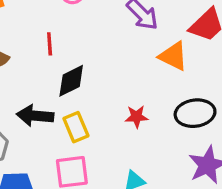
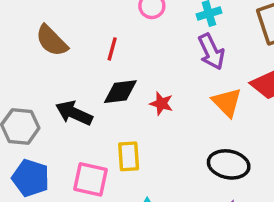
red star: (137, 117) -> (161, 103), moved
yellow rectangle: (76, 127) -> (129, 156), moved

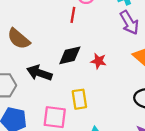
brown semicircle: (52, 41) -> (19, 39), moved
red line: (112, 49) -> (73, 15), moved

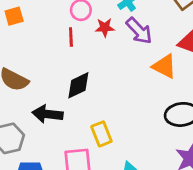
red star: (99, 61) -> (105, 28), moved

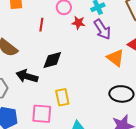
red line: (71, 37) -> (41, 25), moved

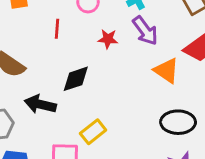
red star: (78, 23) -> (108, 39), moved
yellow rectangle: (62, 97) -> (93, 132), turned 66

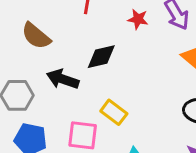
yellow rectangle: (93, 132) -> (114, 112), turned 70

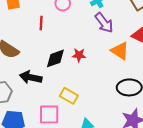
red star: (138, 19) -> (79, 55), moved

